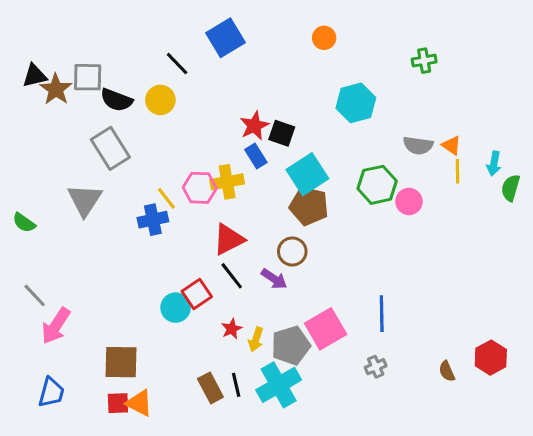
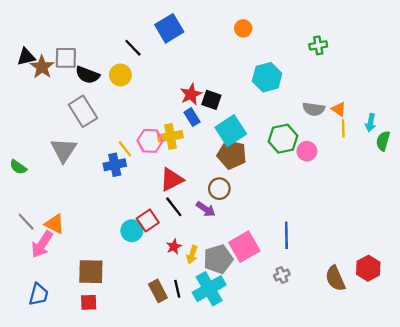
brown semicircle: (447, 371) -> (335, 278), size x1.6
orange triangle: (139, 403) -> (54, 224), moved

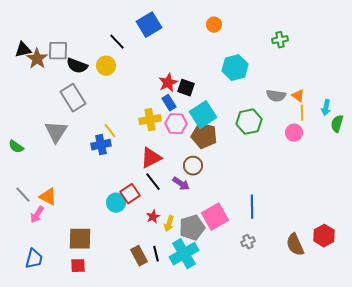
pink hexagon: (150, 141) -> (176, 124), moved
pink circle: (307, 151) -> (294, 133), moved
pink arrow: (42, 244) -> (37, 215), size x0.7

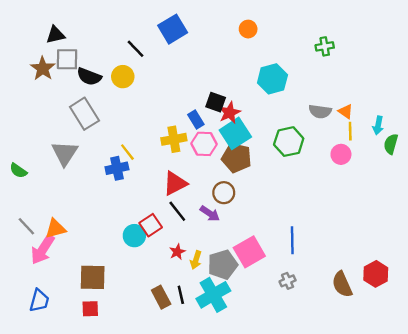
black triangle: (23, 50) -> (55, 35), moved
red star: (168, 83) -> (230, 113), moved
orange triangle: (48, 197) -> (55, 229), turned -42
pink arrow: (37, 215) -> (43, 250), size x1.5

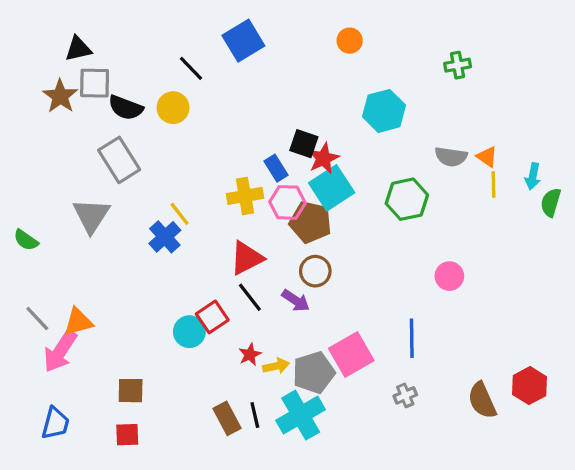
pink circle: (341, 154) -> (449, 276), moved
brown pentagon: (236, 158) -> (310, 222), moved
blue cross: (117, 168) -> (165, 237), turned -30
yellow arrow: (196, 260) -> (276, 366), turned -120
brown square: (93, 277) -> (131, 391), size x0.7

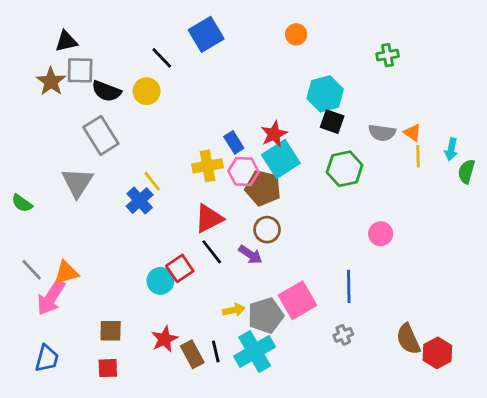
black square: (304, 144) -> (332, 122), moved
red star: (250, 355) -> (165, 339), moved, size x1.4
red hexagon: (529, 386) -> (437, 353), moved

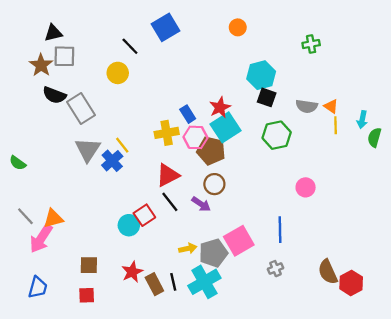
black semicircle: (106, 91) -> (54, 95), moved
gray triangle: (77, 183) -> (88, 150), moved

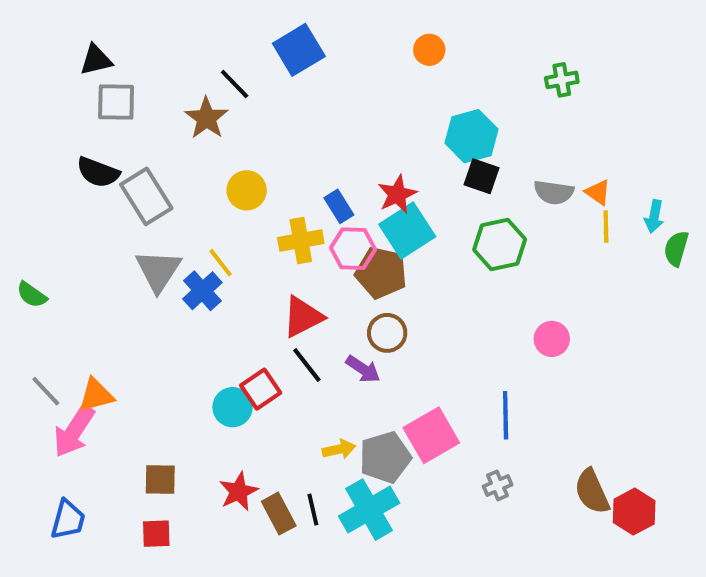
brown star: (41, 65) -> (206, 118), moved
yellow circle: (118, 73) -> (247, 190), moved

